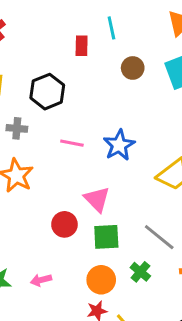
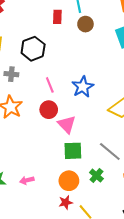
brown circle: (133, 68) -> (85, 24), moved
pink line: (72, 143) -> (50, 85), turned 56
red circle: (64, 224) -> (49, 110), moved

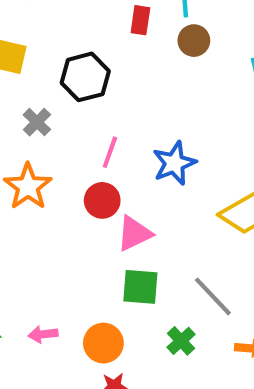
gray cross: (11, 74) -> (37, 122), turned 32
pink line: (50, 85) -> (110, 152), turned 35
pink triangle: (67, 124) -> (134, 233), turned 42
orange circle: (69, 181) -> (103, 343), moved

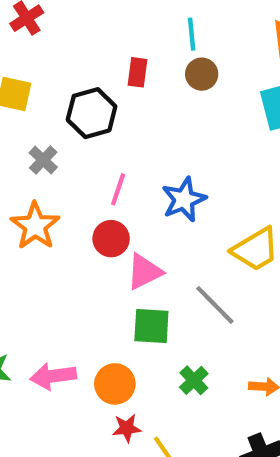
red rectangle: (140, 20) -> (138, 72), moved
gray line: (213, 296) -> (215, 305), moved
pink arrow: (43, 334) -> (53, 376), size x1.5

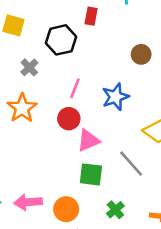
brown circle: (202, 74) -> (141, 54), moved

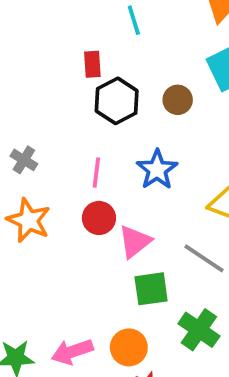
black hexagon: (61, 40) -> (117, 101), moved
green cross: (115, 210) -> (199, 330), size x1.5

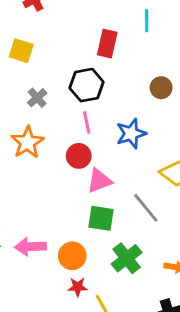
red rectangle: (92, 64) -> (107, 44), size x1.4
black hexagon: (117, 101) -> (87, 85), moved
pink line: (96, 173) -> (87, 123), turned -35

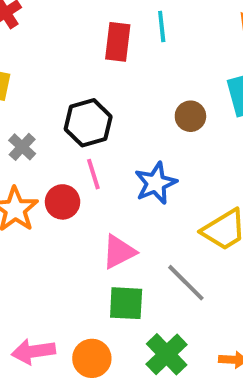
red rectangle: (107, 44) -> (118, 42), moved
red circle: (79, 156) -> (63, 202), moved

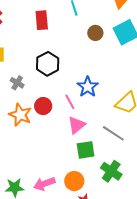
red rectangle: (118, 42) -> (42, 20), moved
brown circle: (190, 116) -> (95, 33), moved
pink line: (93, 174) -> (70, 102), moved

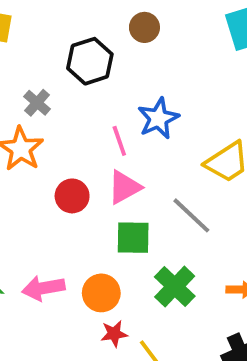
brown circle: (95, 33) -> (144, 27), moved
gray cross: (17, 83) -> (37, 103), moved
red circle: (43, 106) -> (72, 196), moved

